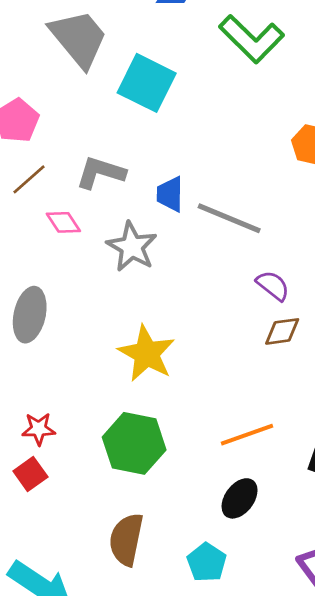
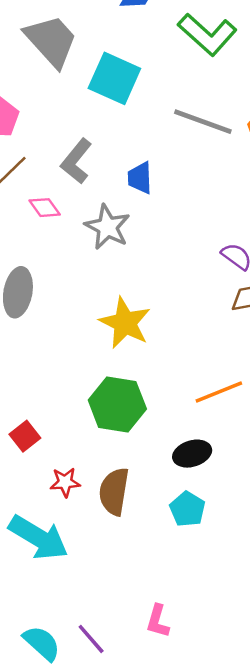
gray L-shape: (101, 173) -> (76, 161), turned -66
gray line: (229, 218) -> (203, 122), moved
red star: (39, 429) -> (65, 482), moved
black ellipse: (240, 498) -> (192, 454), moved, turned 39

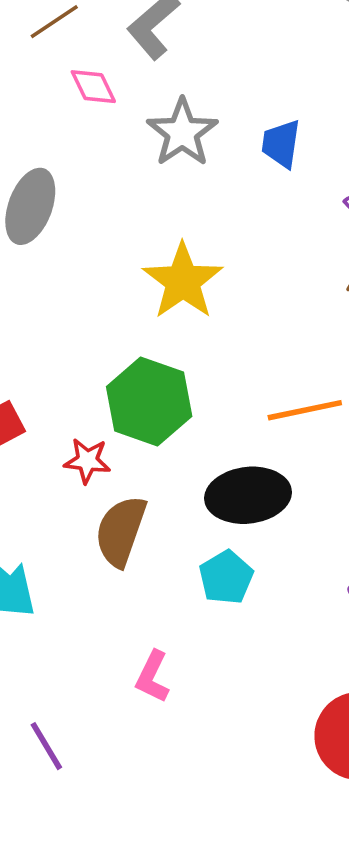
blue trapezoid: (140, 178) -> (281, 144), moved
black ellipse: (192, 454) -> (248, 495), size x1.4
red star: (65, 482) -> (87, 461), moved
pink L-shape: (158, 621) -> (152, 677), moved

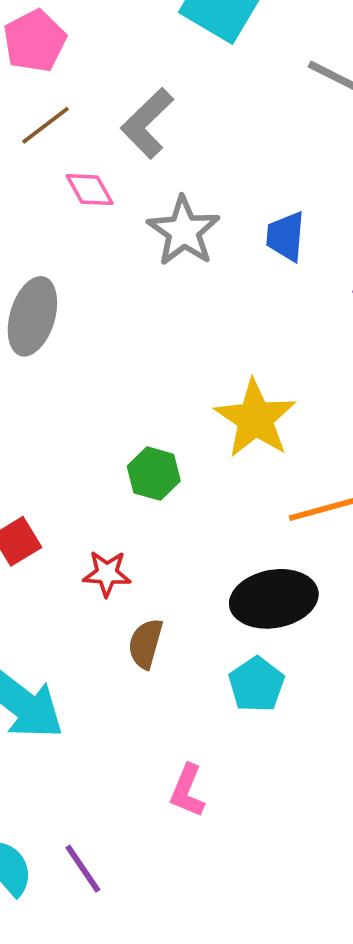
yellow star: (183, 281) -> (255, 419), moved
green hexagon: (149, 401) -> (154, 474), moved, size x0.6
brown semicircle: (121, 531) -> (146, 644), size x0.7

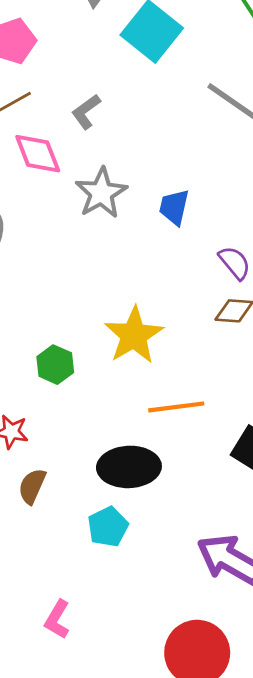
gray L-shape: (147, 123) -> (86, 112), size x0.7
pink diamond: (90, 190) -> (38, 154), size x1.4
pink L-shape: (187, 791) -> (57, 619), moved

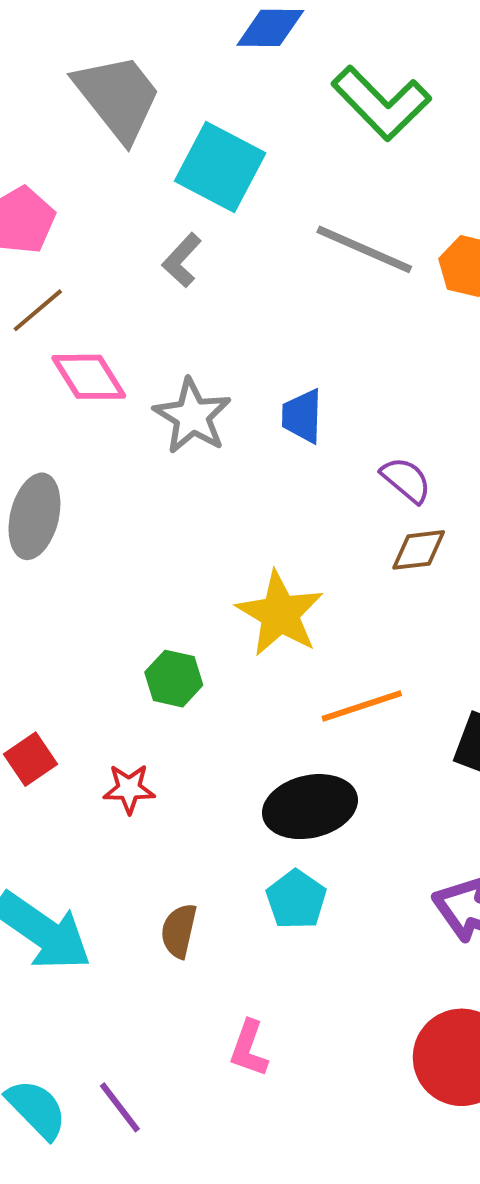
gray L-shape: (86, 112) -> (182, 260), moved
brown semicircle: (32, 486) -> (179, 931), moved

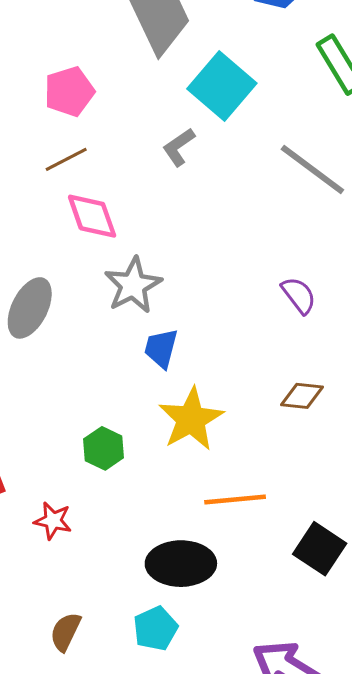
gray star: (192, 416) -> (133, 285), moved
blue trapezoid: (302, 416) -> (161, 348), moved
purple semicircle: (406, 480) -> (299, 295), moved

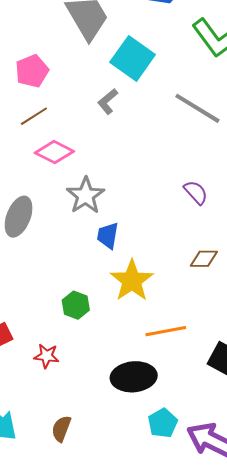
pink diamond: (92, 216) -> (54, 152), turned -39
cyan pentagon: (156, 629) -> (163, 423), moved

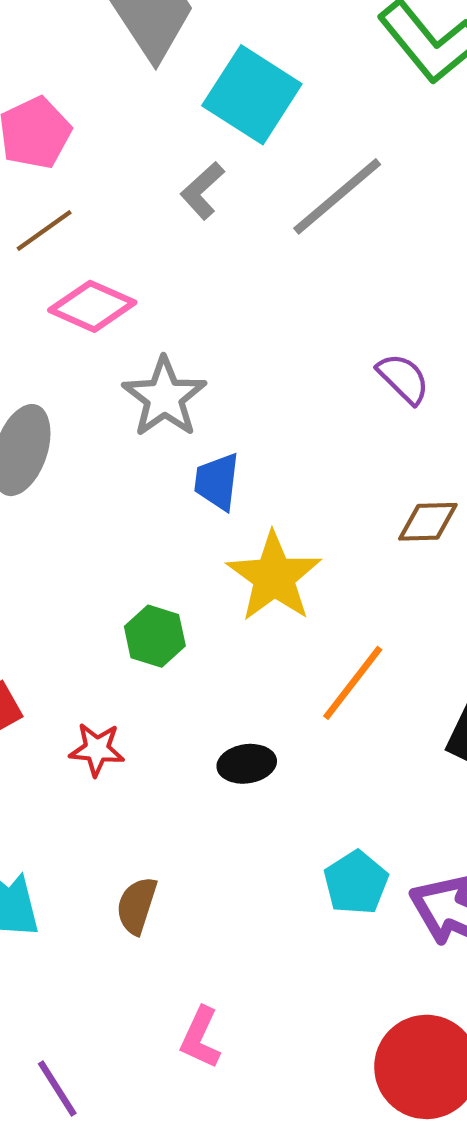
gray line: (197, 108) -> (337, 196), moved, turned -69
orange line: (166, 331) -> (353, 683), turned -39
black ellipse: (134, 377) -> (247, 764), moved, size x0.6

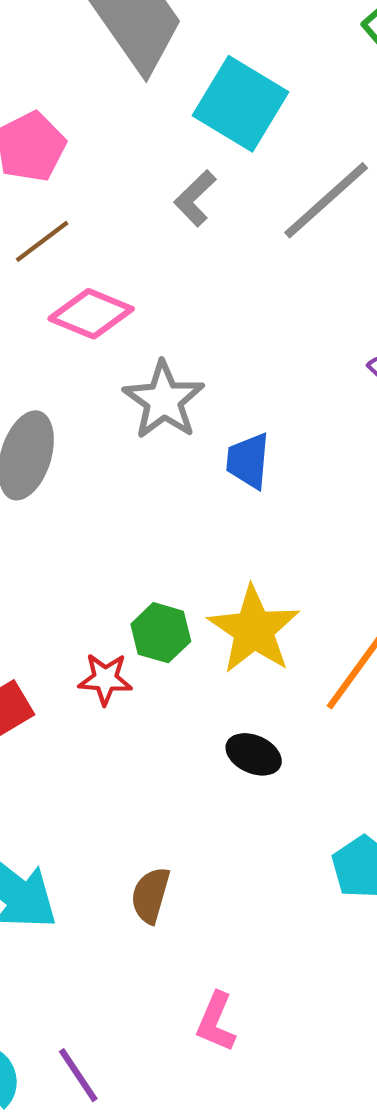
blue trapezoid: (217, 482) -> (248, 461), moved
yellow star: (274, 577) -> (254, 630), moved
red star: (97, 749) -> (105, 679), moved
black ellipse: (247, 764) -> (254, 754), turned 34

